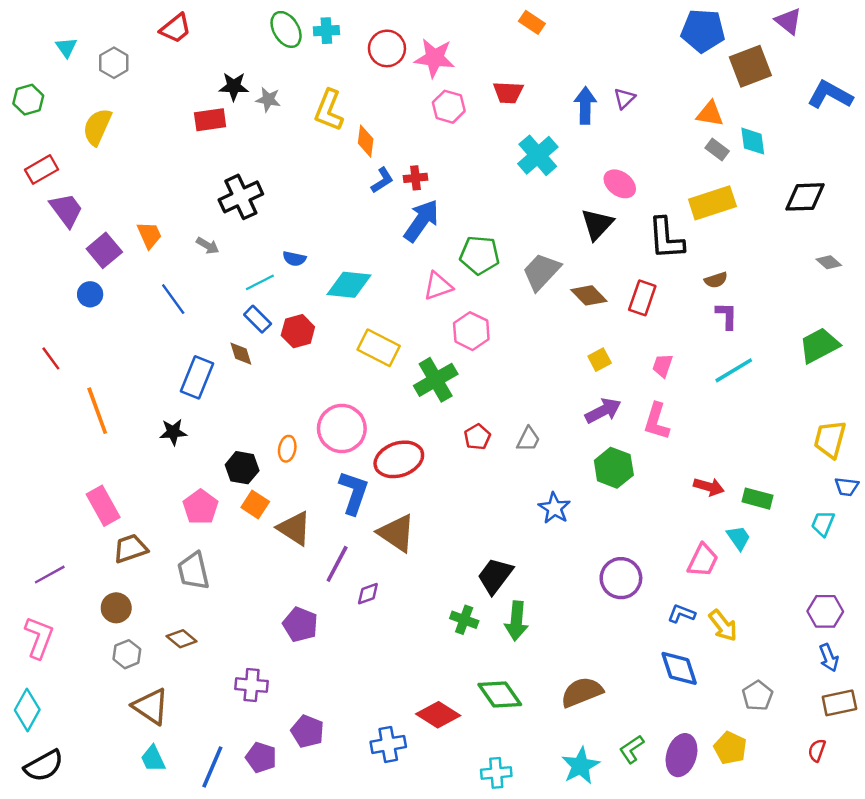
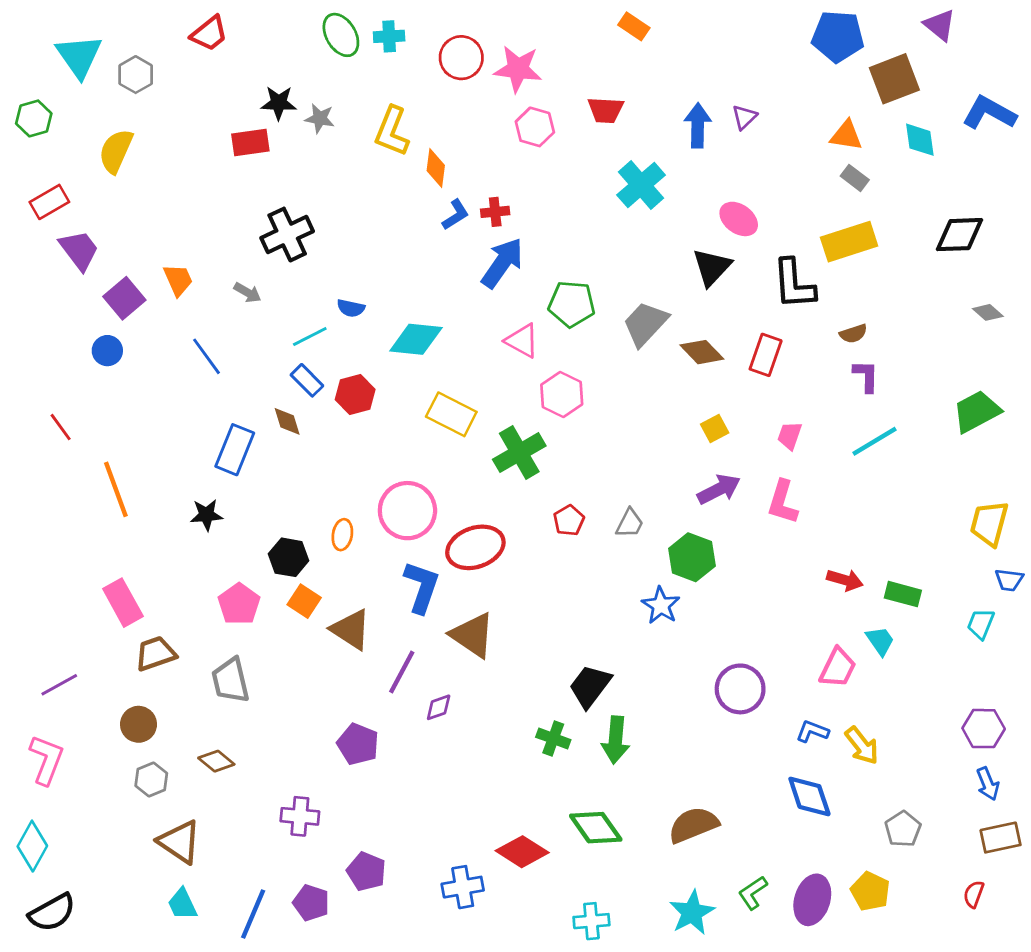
cyan triangle: (66, 47) -> (79, 56), size x1.8
cyan diamond: (753, 141) -> (920, 140), moved
pink triangle: (438, 286) -> (522, 341), turned 48
green hexagon: (614, 468) -> (692, 557), moved

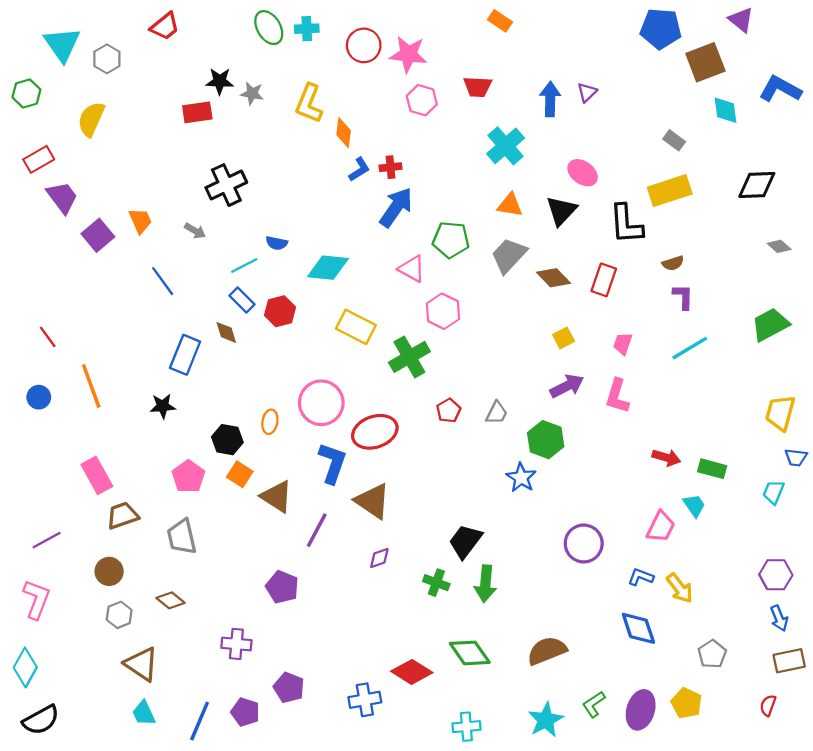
orange triangle: (846, 135) -> (510, 205), moved
blue circle: (107, 351) -> (39, 397), moved
purple diamond: (439, 707) -> (379, 558), moved

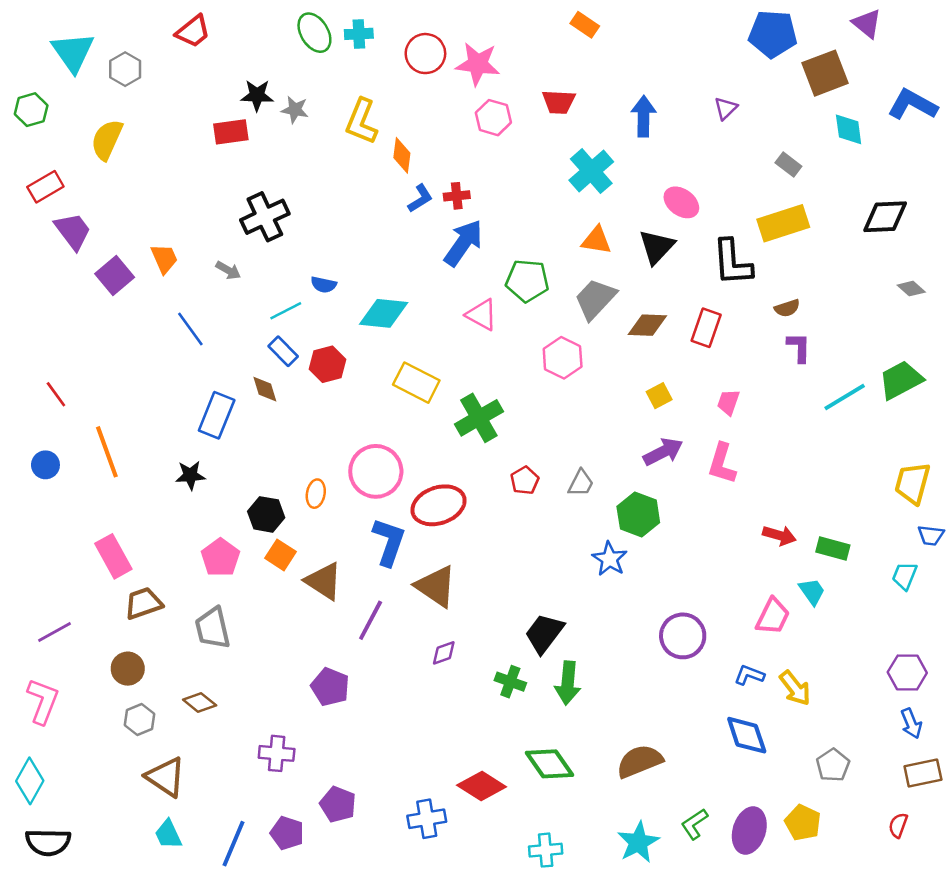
purple triangle: (587, 92) -> (726, 108), moved
brown diamond: (554, 278) -> (647, 325), turned -44
pink hexagon: (443, 311) -> (563, 358), moved
cyan line: (690, 348) -> (845, 397), moved
black semicircle: (41, 720) -> (48, 842), turned 30

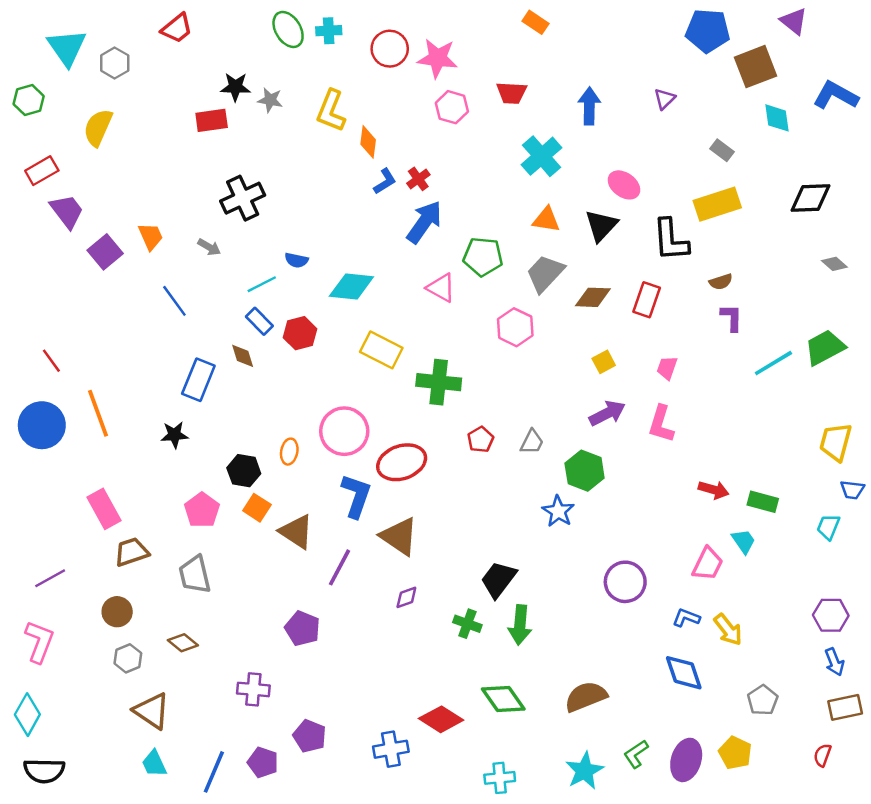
red cross: (457, 196) -> (418, 179), turned -30
green cross: (479, 418) -> (439, 382), turned 36
blue circle: (45, 465) -> (42, 425), size x1.8

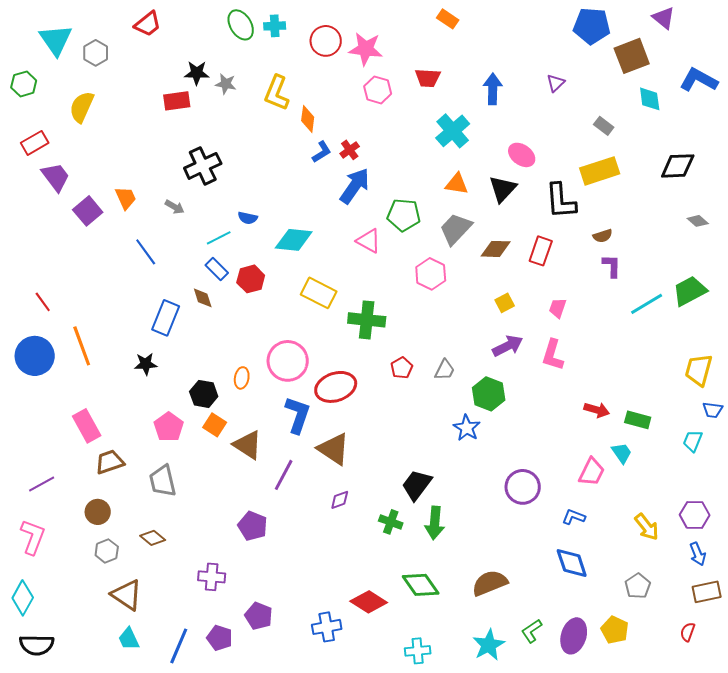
yellow arrow: (728, 630) -> (647, 527), moved

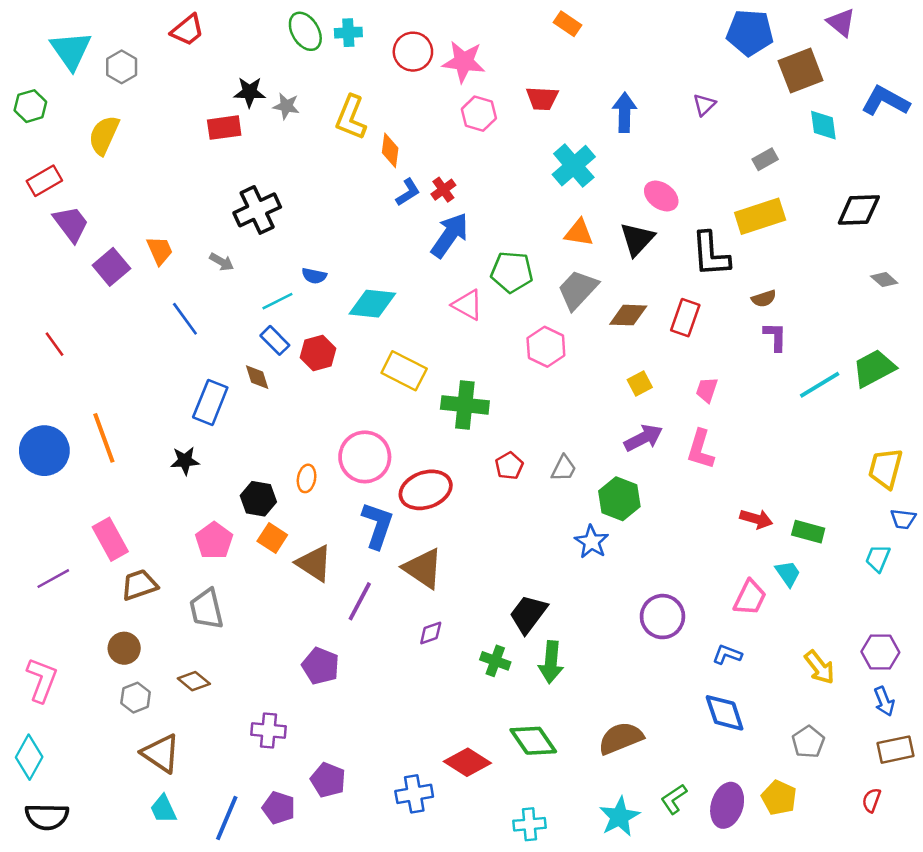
gray rectangle: (604, 126) -> (765, 159), turned -66
red line: (43, 302) -> (54, 344), moved
purple line: (42, 484) -> (53, 579), moved

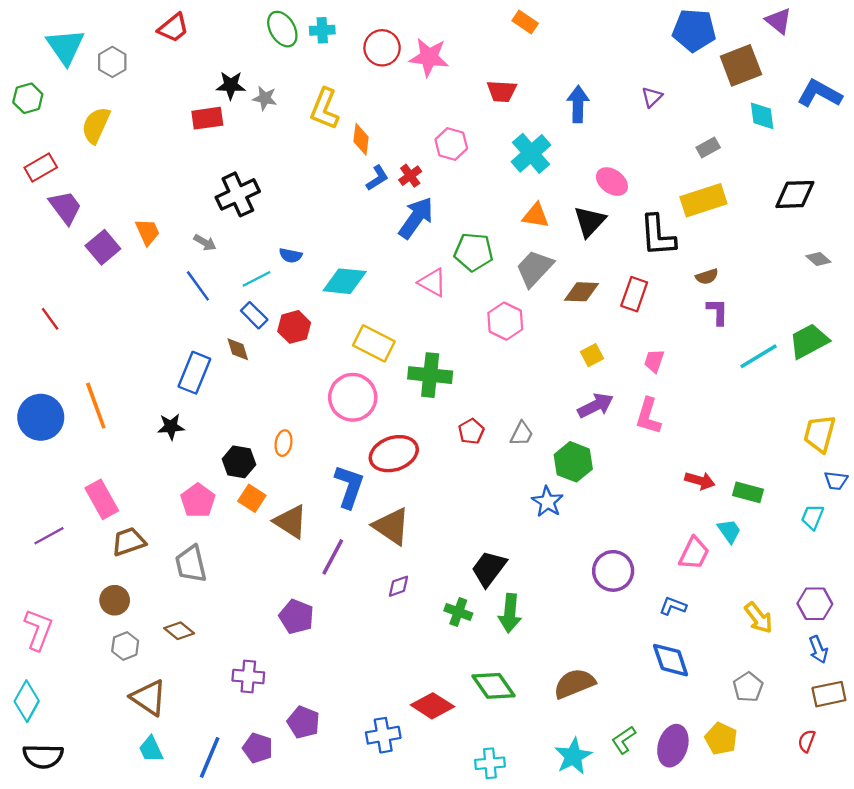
pink hexagon: (479, 114) -> (451, 144), moved
blue line: (185, 319) -> (198, 286), moved
pink circle: (365, 457) -> (353, 397), moved

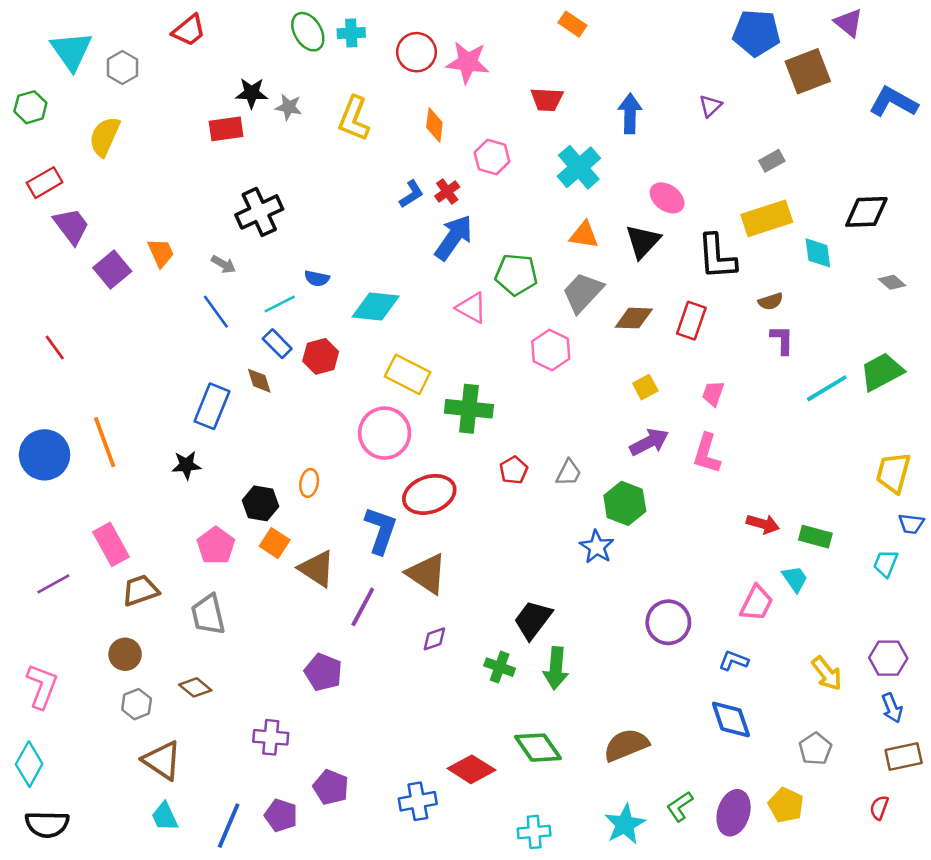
cyan diamond: (762, 116) -> (818, 253), moved
orange diamond: (361, 139) -> (434, 125), moved

